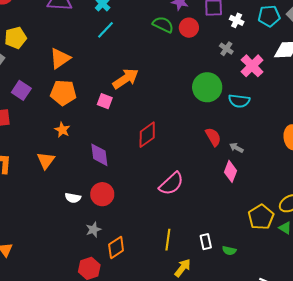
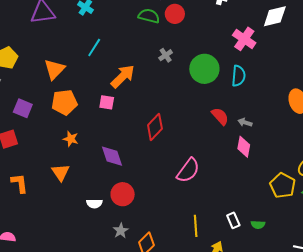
cyan line: (105, 30) -> (94, 48), moved
gray cross: (226, 49) -> (166, 55), moved, turned 32
cyan semicircle: (239, 101) -> (238, 76), turned -80

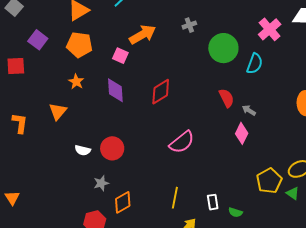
purple diamond: (112, 156) -> (115, 90), moved
orange L-shape: (20, 183) -> (20, 123), moved

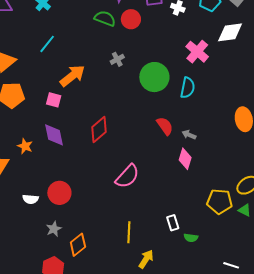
orange star: (76, 82) -> (25, 146), moved
yellow pentagon: (269, 181) -> (220, 201), turned -30
white rectangle: (213, 202) -> (173, 223), moved

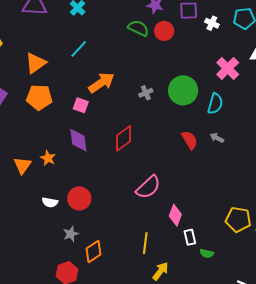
gray cross: (117, 59) -> (146, 93), moved
gray arrow: (189, 135) -> (217, 138), moved
orange star: (25, 146) -> (48, 158), moved
pink diamond: (185, 159) -> (175, 215), moved

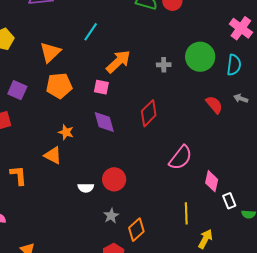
gray cross: (146, 93) -> (164, 65), turned 32
orange star: (48, 158) -> (66, 132), moved
orange triangle: (22, 165) -> (53, 155), turned -30

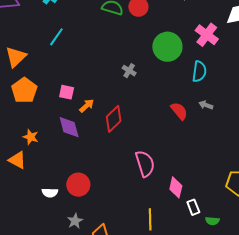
green circle: (200, 57) -> (167, 47), moved
orange arrow: (118, 62) -> (87, 106), moved, size x0.6
gray cross: (164, 65) -> (129, 71), turned 32
orange pentagon: (59, 86) -> (24, 90), turned -30
pink semicircle: (181, 158) -> (145, 164), turned -56

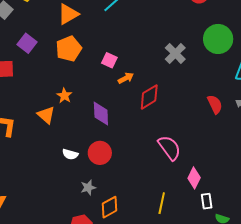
gray cross: (129, 71) -> (175, 53), size x1.5
purple diamond: (69, 127) -> (101, 114), moved
pink semicircle: (145, 164) -> (169, 148), turned -32

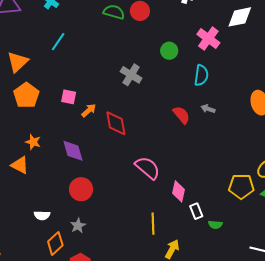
green circle: (218, 39) -> (169, 51), size x0.6
red diamond: (149, 97) -> (116, 123), turned -56
white semicircle: (70, 154) -> (42, 215), moved
orange diamond: (109, 207) -> (55, 243), moved

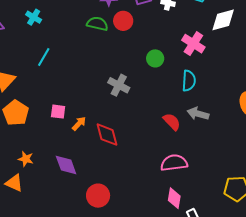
gray arrow: (208, 109) -> (198, 114), size x1.5
pink semicircle: (148, 168) -> (174, 163), moved, turned -44
red circle: (81, 189) -> (98, 196), moved

